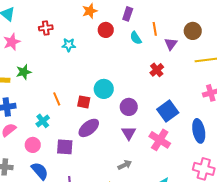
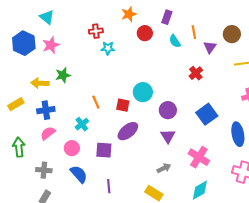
red cross: (46, 28) -> (96, 31), moved
pink cross: (160, 140) -> (199, 157), moved

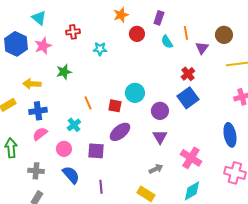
red cross: (96, 31) -> (73, 32), moved
green star: (63, 75) -> (64, 72), moved
blue square: (207, 114) -> (188, 98), moved

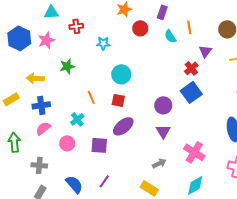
cyan triangle: (39, 18) -> (51, 12), moved, turned -42
purple triangle: (202, 48) -> (205, 51), moved
cyan circle: (135, 93) -> (121, 74), moved
blue semicircle: (71, 175) -> (74, 184), moved
purple line: (101, 187) -> (104, 181), turned 40

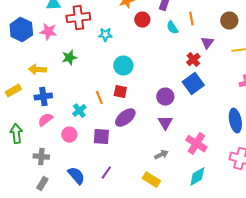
red cross: (76, 26) -> (78, 18), size x1.6
pink star: (46, 40) -> (48, 32), turned 30
orange line: (91, 97) -> (99, 98), moved

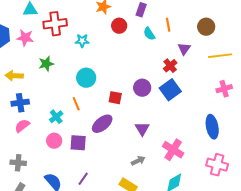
cyan circle: (123, 66) -> (86, 78), moved
red square: (120, 92) -> (115, 98), moved
purple circle: (165, 97) -> (142, 88), moved
pink circle: (69, 135) -> (54, 141), moved

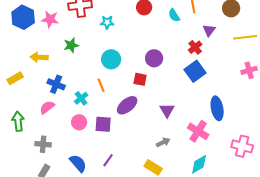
purple circle: (142, 88) -> (154, 58), moved
blue cross: (20, 103) -> (56, 84), moved, turned 30
blue ellipse: (212, 127) -> (217, 108), moved

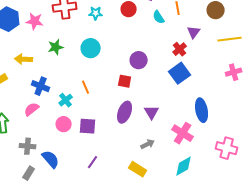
cyan star: (107, 22) -> (96, 13), moved
cyan circle: (111, 59) -> (91, 48), moved
purple ellipse: (127, 105) -> (125, 112), moved, turned -30
blue semicircle: (78, 163) -> (51, 159), moved

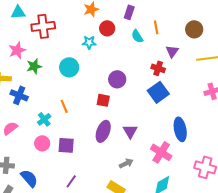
cyan star: (96, 13) -> (89, 42), moved
pink star: (35, 21) -> (17, 50), moved, turned -30
red cross: (180, 49) -> (158, 68), turned -32
blue cross: (41, 86) -> (19, 95), moved

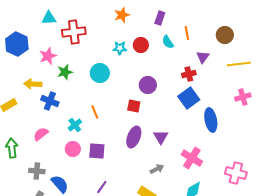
red circle: (107, 28) -> (141, 45), moved
red cross: (158, 68) -> (189, 74), turned -32
blue ellipse: (180, 129) -> (211, 120), moved

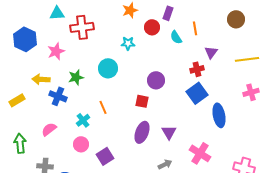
brown circle: (225, 35) -> (236, 19), moved
red circle: (141, 45) -> (152, 27), moved
green star: (65, 72) -> (76, 77), moved
purple square: (97, 151) -> (105, 156), moved, turned -36

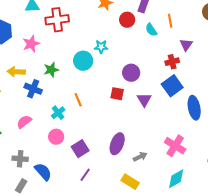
cyan star: (128, 43) -> (101, 47), moved
purple ellipse: (142, 132) -> (117, 144), moved
purple triangle: (169, 132) -> (144, 100), moved

